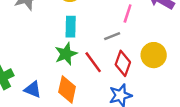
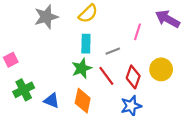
gray line: (112, 36) -> (113, 51), moved

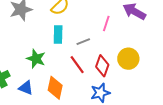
green star: (82, 68) -> (36, 59), moved, turned -30

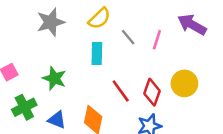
gray line: (83, 42) -> (128, 37), moved, turned 72
green star: (36, 59) -> (54, 78), moved

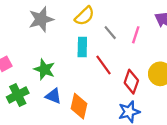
red line: (121, 91) -> (103, 65), moved
blue triangle: (57, 120) -> (53, 96), moved

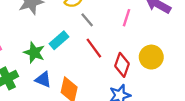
gray line: (110, 33) -> (87, 20), moved
cyan rectangle: (82, 47) -> (59, 40), moved, turned 48

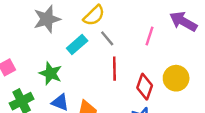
cyan rectangle: (59, 40) -> (77, 44), moved
red line: (94, 48) -> (114, 69), turned 35

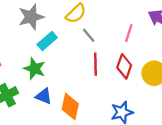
cyan rectangle: (77, 44) -> (47, 41), moved
red diamond: (145, 87) -> (124, 66), moved

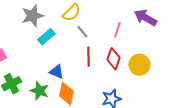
green star: (35, 69) -> (39, 91), moved
blue triangle: (44, 96) -> (56, 72), moved

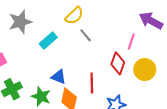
gray star: (32, 16) -> (20, 22), moved
pink line: (117, 30) -> (131, 42), moved
red line: (88, 57) -> (92, 83), moved

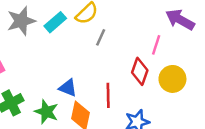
gray line: (86, 35) -> (101, 37), turned 64
cyan rectangle: (48, 40) -> (55, 22), moved

